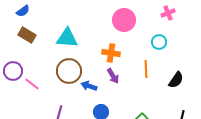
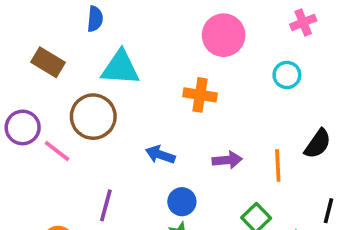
blue semicircle: (23, 11) -> (95, 19), moved, turned -48
orange line: (146, 69) -> (278, 165), moved
brown circle: (69, 71) -> (93, 117), moved
purple arrow: (113, 76) -> (227, 160), moved, turned -63

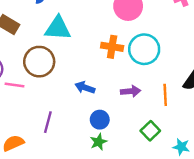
cyan circle: (287, 75) -> (144, 49), moved, size x1.6
pink line: (57, 151) -> (14, 85), turned -30

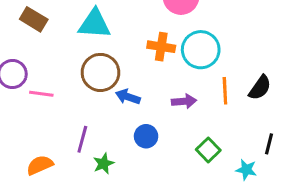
brown circle: (39, 62) -> (100, 72), moved
orange line: (165, 95) -> (225, 91), moved
green star: (98, 142) -> (104, 164), moved

